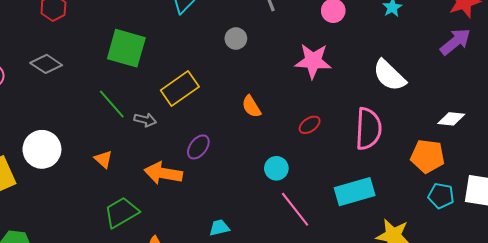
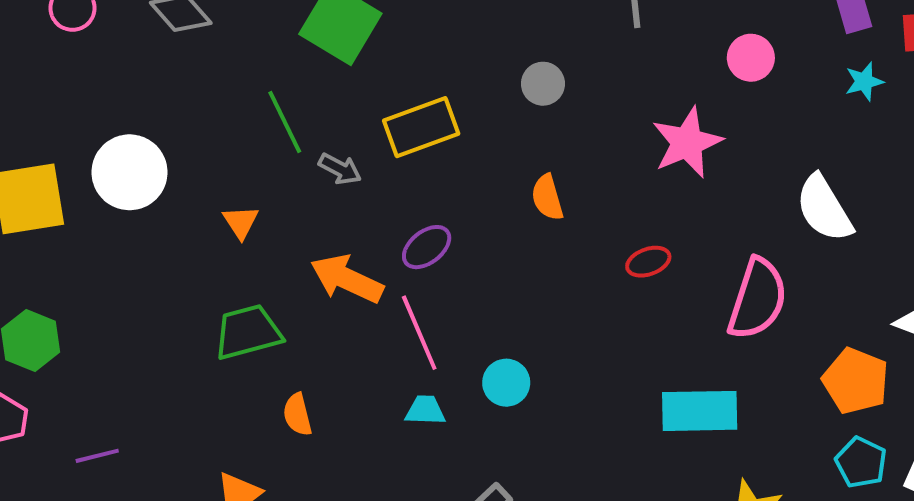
gray circle: (236, 39) -> (543, 84), moved
pink star: (313, 61) -> (687, 143), turned 30
cyan circle: (276, 168) -> (506, 383), moved
pink line: (295, 209) -> (419, 333), moved

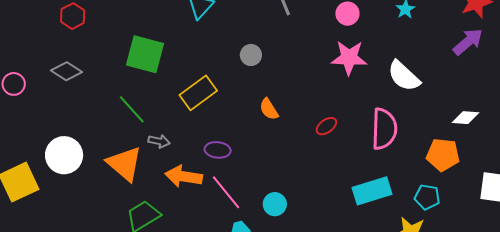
pink star: (687, 143) -> (349, 58), moved, turned -30
gray arrow: (340, 169) -> (159, 141), moved
orange triangle: (241, 222) -> (125, 164), size x2.0
purple ellipse: (427, 247) -> (218, 150), turned 60
cyan pentagon: (861, 462) -> (427, 197), moved

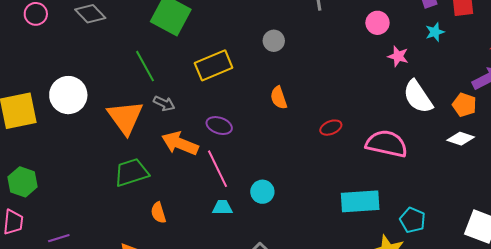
pink star: (349, 58) -> (398, 56), moved, size x0.6
white diamond: (465, 118) -> (461, 139), moved
pink semicircle: (384, 129) -> (387, 144), turned -93
orange pentagon: (443, 155) -> (464, 105), moved, size x0.7

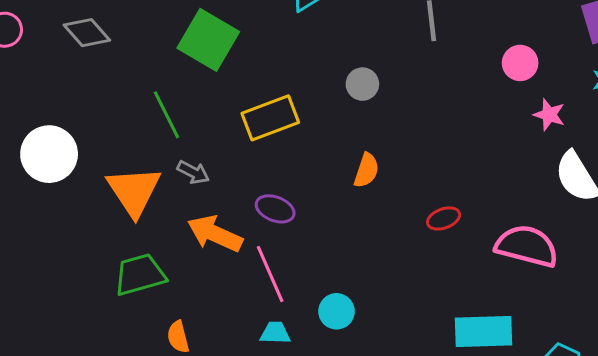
orange semicircle: (279, 98) -> (367, 170), turned -145

